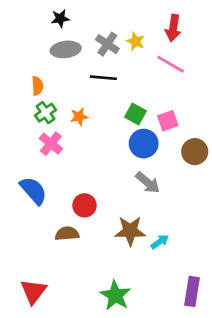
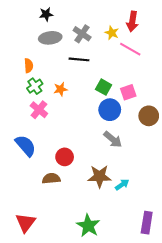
yellow star: (136, 41) -> (112, 33), moved

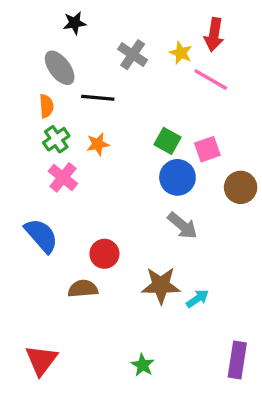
gray ellipse: (50, 38) -> (60, 68), moved, turned 60
black line: (79, 59) -> (98, 98), moved
green star: (88, 226) -> (143, 365), size x0.6

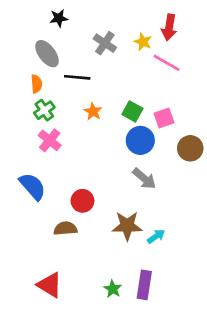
orange star: (98, 144) -> (93, 111), moved, turned -30
red triangle: (41, 360) -> (50, 285), moved, turned -36
purple rectangle: (237, 360) -> (144, 285), moved

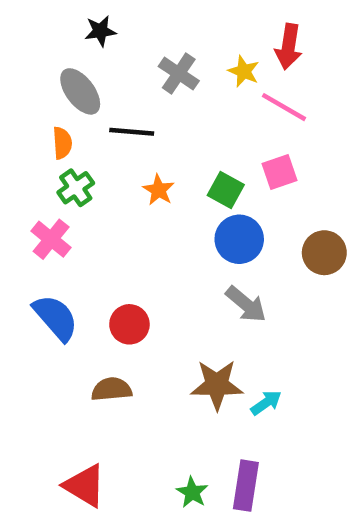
pink square: (164, 118) -> (280, 172), moved
pink cross: (50, 140) -> (51, 239), moved
red circle: (82, 201) -> (129, 324), moved

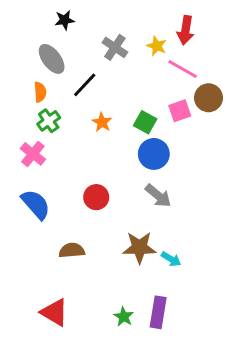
black line: (132, 132) -> (85, 85), turned -52
brown circle: (324, 253) -> (209, 98), moved
red circle: (129, 324) -> (96, 197), moved
cyan arrow: (266, 403) -> (171, 259), turned 66

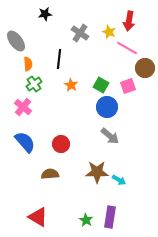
gray ellipse: (52, 59) -> (16, 41), moved
black line: (85, 85) -> (59, 59), turned -36
pink square: (180, 111) -> (128, 86), moved
red circle: (96, 197) -> (61, 144), moved

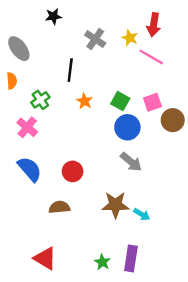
orange semicircle: (28, 64) -> (12, 81), moved
brown circle: (145, 68) -> (173, 120), moved

